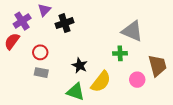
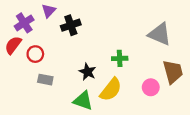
gray triangle: (132, 31) -> (160, 34), moved
red circle: (40, 52) -> (35, 54), moved
green cross: (120, 53) -> (120, 58), moved

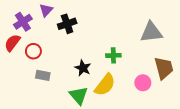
gray triangle: (160, 34) -> (151, 32), turned -30
green triangle: (83, 101) -> (79, 95), turned 30

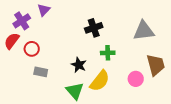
black cross: (67, 24) -> (94, 28), moved

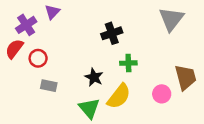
gray triangle: (144, 31) -> (171, 19), moved, turned -45

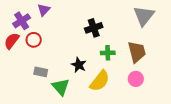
red circle: (38, 58) -> (34, 40), moved
brown trapezoid: (185, 77) -> (137, 52), moved
green triangle: (89, 108) -> (61, 87), moved

